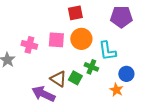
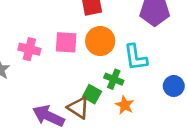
blue circle: (126, 74) -> (174, 86), moved
brown triangle: (58, 79) -> (78, 108), moved
orange star: (116, 90) -> (125, 105), moved

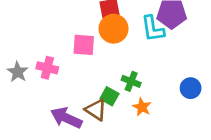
orange circle: (100, 41) -> (114, 29), moved
pink cross: (29, 49) -> (47, 68), moved
cyan L-shape: (136, 57) -> (153, 29), moved

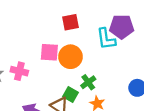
orange circle: (114, 29) -> (70, 57), moved
green cross: (131, 81) -> (88, 82), turned 32

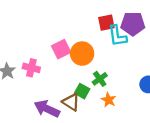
red square: (70, 22) -> (106, 23), moved
pink square: (49, 52) -> (61, 49), turned -30

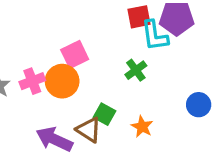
orange circle: (82, 54) -> (62, 81), moved
pink cross: (31, 68) -> (32, 81), turned -35
green cross: (100, 79) -> (136, 70), moved

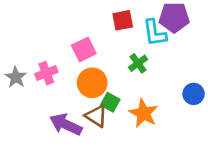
red square: (139, 17) -> (123, 20), moved
orange circle: (62, 81) -> (92, 83), moved
orange star: (142, 127) -> (144, 113), size x1.5

